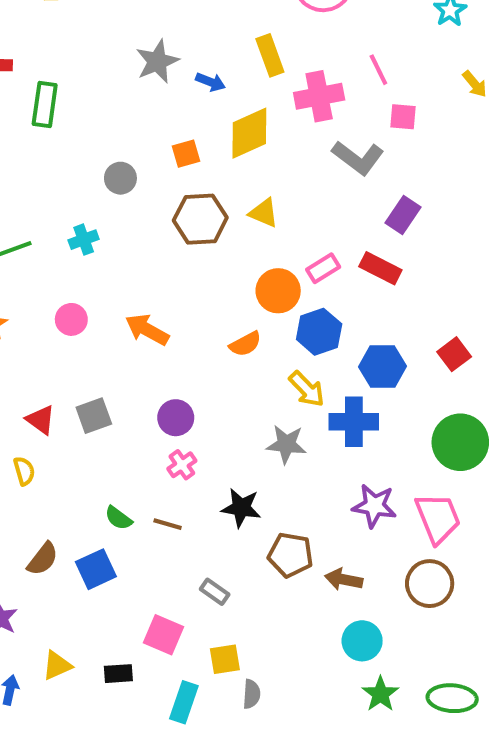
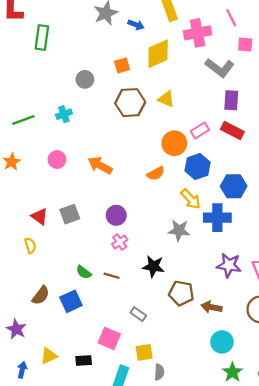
purple rectangle: (403, 215) -> (231, 100), moved, turned -30

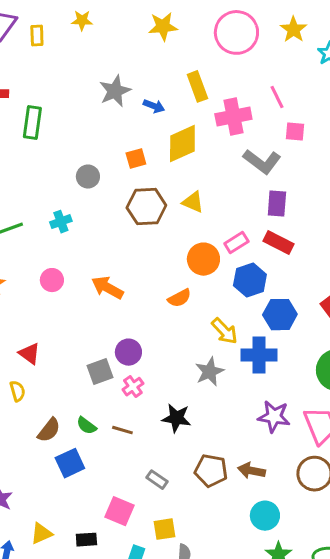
blue hexagon: (198, 166) -> (250, 280), moved
gray square: (70, 214) -> (100, 372), moved
gray star: (179, 230) -> (209, 372), turned -30
brown pentagon: (181, 293) -> (211, 471), moved
brown semicircle: (41, 295) -> (49, 430), moved

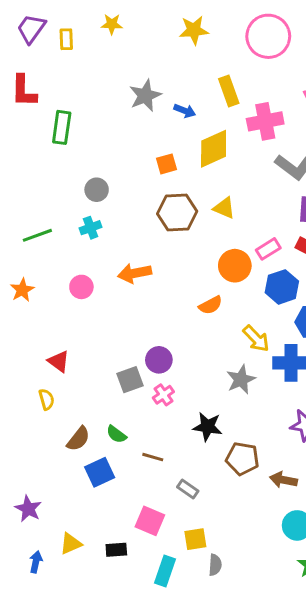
gray circle: (88, 177) -> (97, 190), moved
orange arrow: (107, 288) -> (135, 273), moved, turned -40
brown line: (122, 430) -> (153, 457), moved
brown pentagon: (211, 471) -> (242, 459), moved

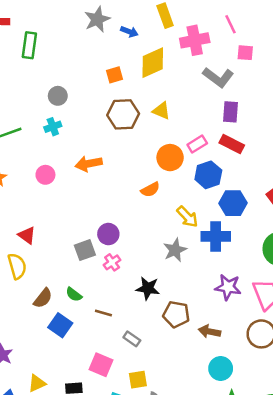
yellow semicircle: (46, 399) -> (17, 266), size x1.5
blue square: (100, 472) -> (60, 325), turned -30

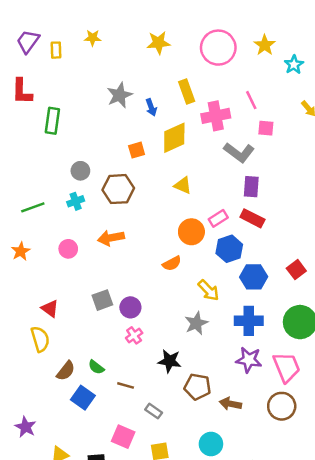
blue arrow: (129, 32) -> (151, 107), turned 49
brown hexagon: (123, 114) -> (118, 189), moved
blue cross: (216, 236) -> (249, 321), moved
gray square: (85, 250) -> (102, 300), moved
cyan circle: (221, 368) -> (211, 444), moved

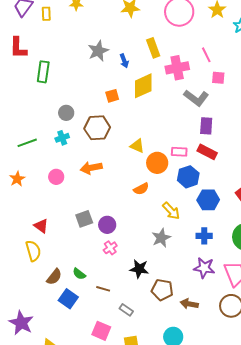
yellow triangle: (183, 185) -> (137, 146), moved
pink rectangle: (218, 218) -> (179, 152), turned 35
blue cross: (249, 321) -> (204, 236), size x0.7
purple star: (26, 427) -> (21, 323), size x1.4

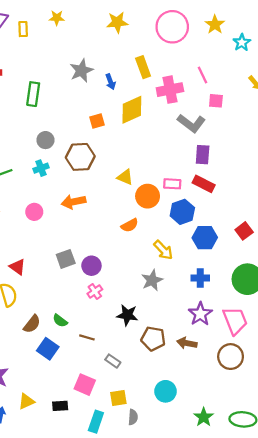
green rectangle: (43, 72) -> (33, 94), moved
purple star: (204, 268) -> (200, 314), turned 30
brown arrow: (189, 304) -> (187, 343), moved

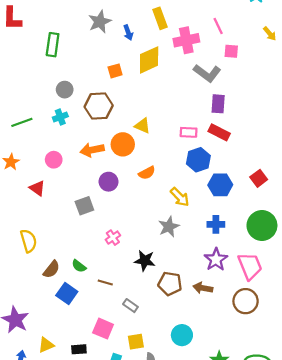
orange circle: (148, 196) -> (123, 144), moved
purple circle: (91, 266) -> (109, 182), moved
red triangle: (17, 267) -> (37, 188), moved

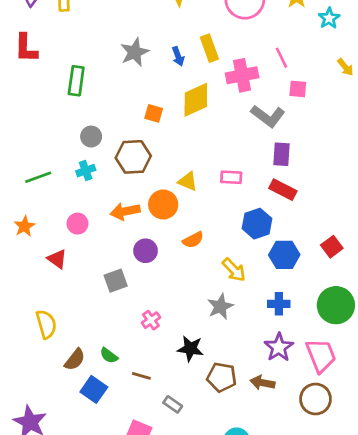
blue arrow: (128, 33) -> (178, 56), moved
orange square: (115, 71) -> (154, 113), turned 32
pink rectangle: (189, 132) -> (231, 177), moved

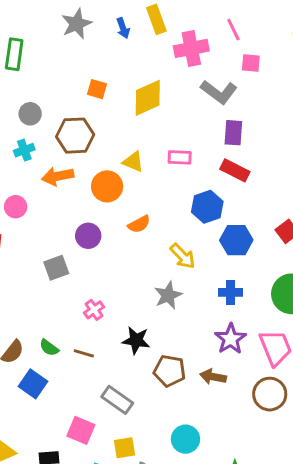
yellow diamond: (196, 100) -> (148, 98), moved
orange arrow: (125, 211) -> (58, 176), moved
brown line: (141, 376) -> (84, 353), moved
gray rectangle: (173, 404) -> (117, 400), size x1.5

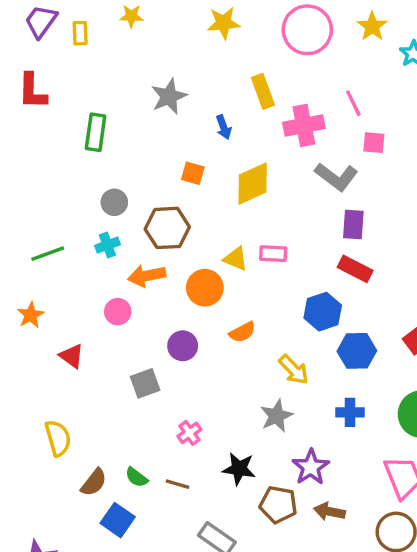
blue arrow: (123, 28) -> (224, 127), moved
pink rectangle: (180, 157) -> (273, 254), moved
pink circle: (16, 207) -> (118, 312), moved
purple star: (231, 339) -> (311, 467), moved

